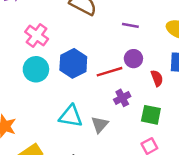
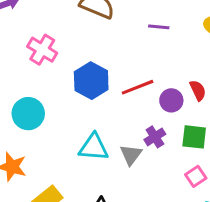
purple circle: (133, 59) -> (171, 100), moved
cyan circle: (36, 69) -> (28, 114), moved
purple cross: (122, 98) -> (155, 137), moved

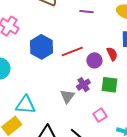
cyan triangle: (94, 147) -> (26, 105), moved
pink square: (196, 176) -> (100, 115), moved

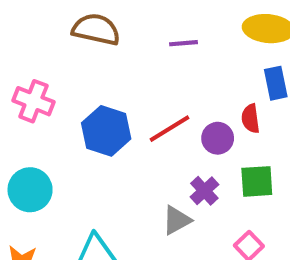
red semicircle: (112, 54) -> (251, 119), turned -152
gray triangle: (67, 96) -> (177, 220), turned 35

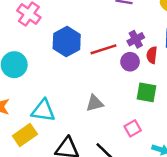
purple cross: (204, 191) -> (136, 39), moved

